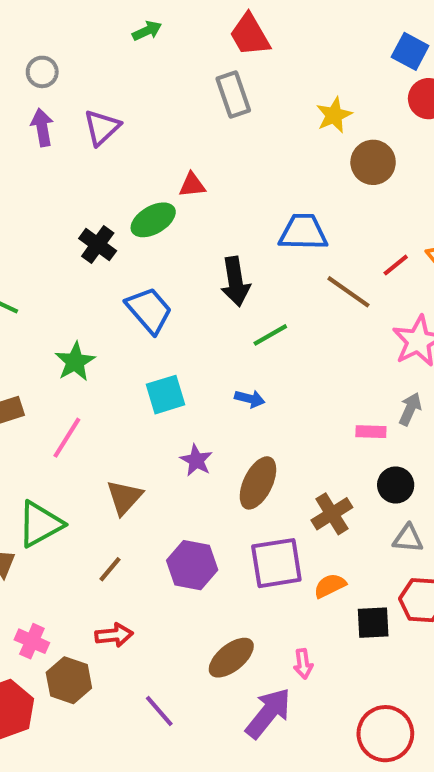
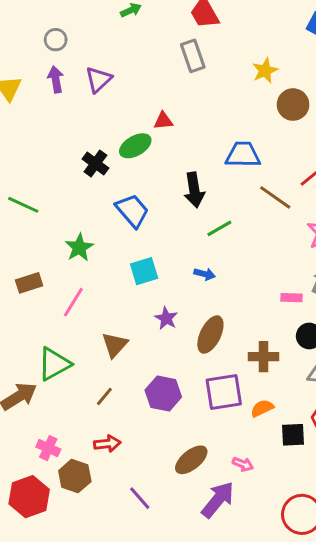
brown cross: (332, 514) -> (264, 357), turned 32
pink arrow: (303, 664) -> (243, 464), turned -60

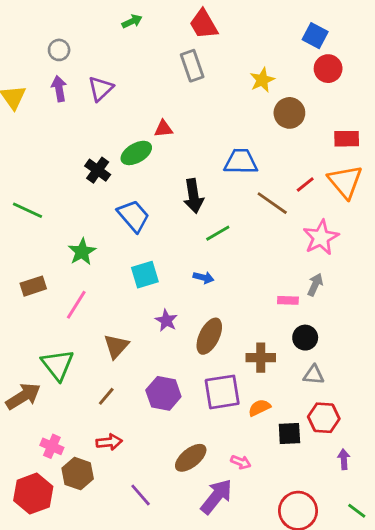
green triangle: (54, 364) -> (58, 365), turned -39

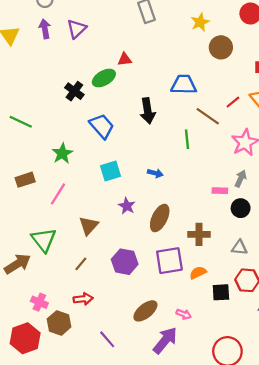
green line: (218, 233) -> (187, 139), moved, turned -66
black circle: (305, 338) -> (241, 208), moved

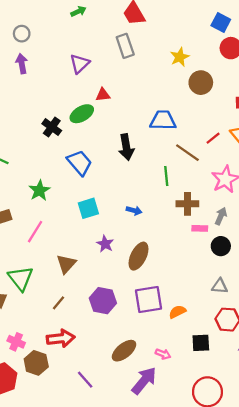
purple triangle: (77, 29) -> (80, 64), moved
brown cross: (199, 234) -> (187, 204), moved
black square: (221, 292) -> (201, 343), moved
red arrow: (83, 299) -> (61, 338), size x1.4

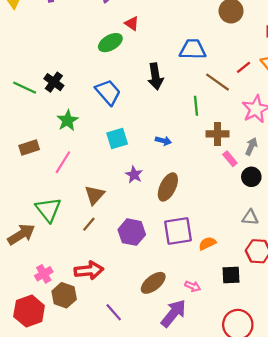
red triangle: (103, 95) -> (132, 23), turned 40
black cross: (52, 127) -> (54, 82), moved
pink rectangle: (200, 228) -> (230, 159), turned 48
brown line: (58, 303) -> (89, 224), moved
pink cross: (16, 342) -> (44, 274), turned 36

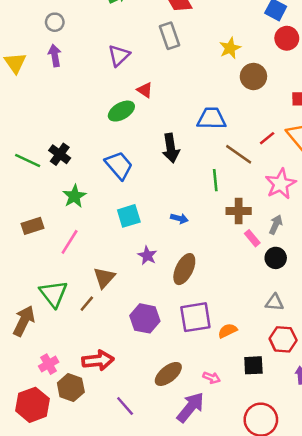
brown line: (89, 224) -> (87, 304), moved
brown arrow: (21, 234) -> (24, 321), turned -32

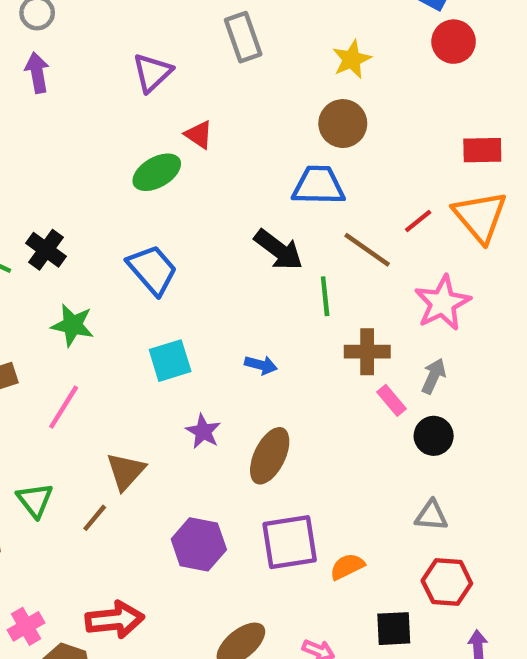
brown circle: (253, 76) -> (343, 124), moved
black arrow: (171, 148) -> (279, 250), moved, turned -44
green star: (74, 196) -> (73, 325), turned -30
green triangle: (54, 294) -> (35, 500), size x0.7

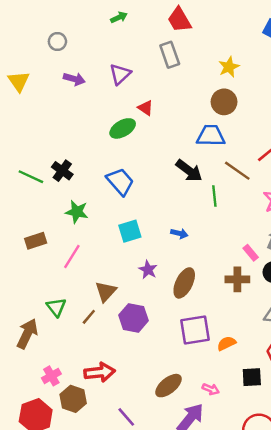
purple arrow: (37, 73) -> (74, 79), moved, turned 115
brown cross: (367, 352) -> (237, 279), moved
purple hexagon: (199, 544) -> (133, 318), moved

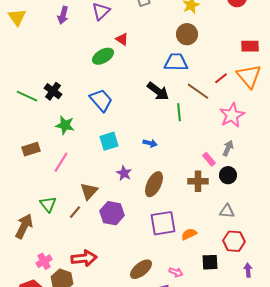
purple arrow: (74, 79) -> (63, 15), turned 90

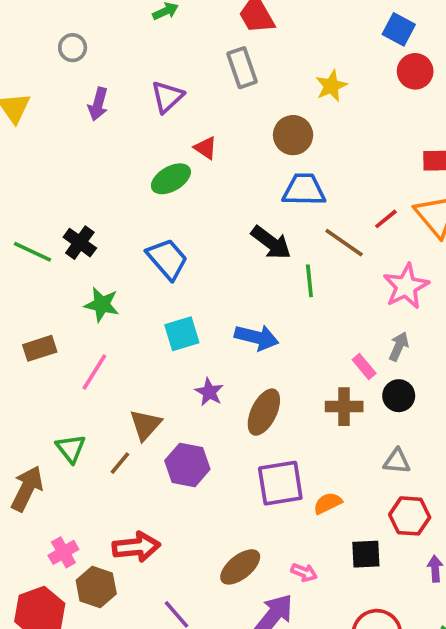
brown circle: (187, 34) -> (293, 135), moved
blue arrow: (150, 143) -> (257, 337), size x1.6

